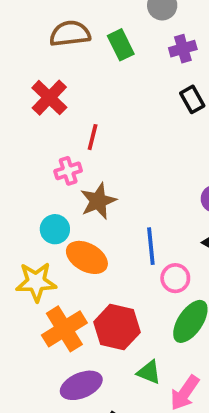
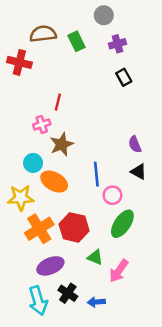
red cross: (49, 98) -> (19, 62), moved, turned -30

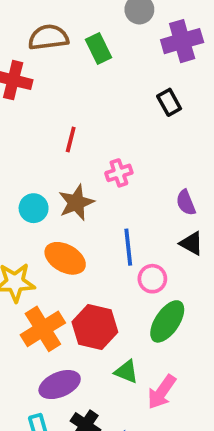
purple cross: (117, 44) -> (182, 41), moved, size x1.5
pink cross: (42, 124) -> (119, 173), moved
cyan circle: (33, 163) -> (34, 208), moved

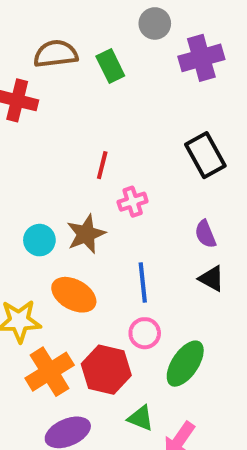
black rectangle: (169, 102) -> (205, 155), moved, size x1.5
red line: (71, 139) -> (102, 165), moved
pink circle: (152, 279) -> (145, 333), moved

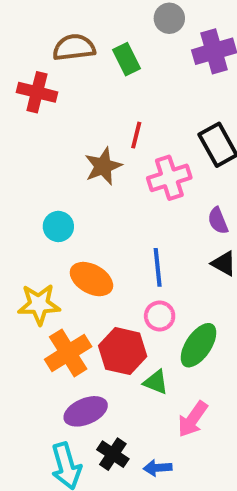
red line: (102, 165) -> (136, 135), moved
pink cross: (133, 202) -> (169, 178), moved, size x1.5
brown star: (86, 234) -> (103, 166), moved
green triangle: (141, 418) -> (156, 382), moved

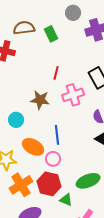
brown star: (103, 166) -> (40, 100), moved, turned 30
blue line: (158, 267) -> (57, 135), moved
pink circle: (160, 316) -> (53, 159), moved
green ellipse: (199, 345) -> (88, 181), turned 35

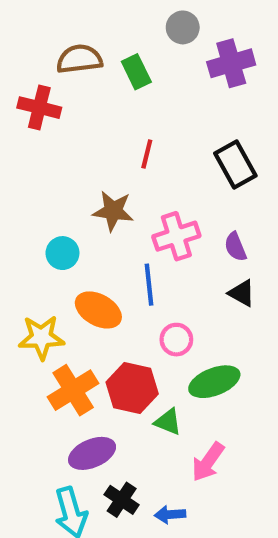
pink cross: (73, 95) -> (176, 236), moved
pink circle: (53, 159) -> (176, 340), moved

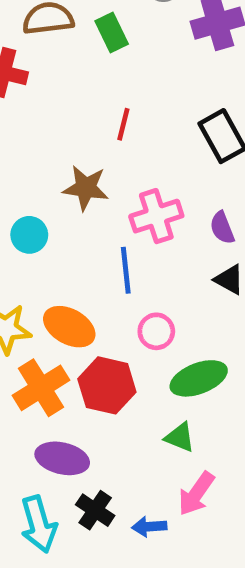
orange ellipse: (98, 310) -> (69, 327), moved
green triangle: (168, 422) -> (180, 437), moved
purple ellipse: (92, 453) -> (62, 458), turned 36
pink arrow: (208, 462) -> (196, 494), moved

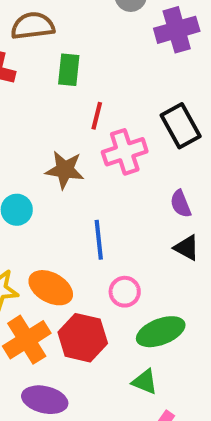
green rectangle: (112, 33) -> (69, 70), moved, turned 32
pink cross: (156, 216) -> (125, 152), moved

